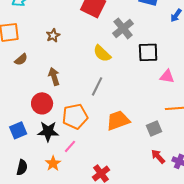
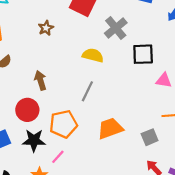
brown star: (53, 35) -> (46, 28), moved
yellow semicircle: (102, 53) -> (93, 55), turned 150

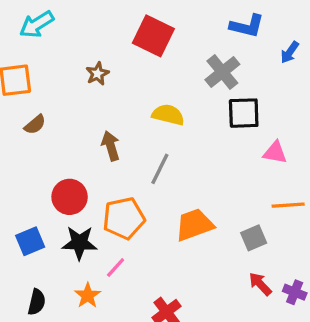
gray cross: (116, 28) -> (222, 72), moved
brown arrow: (40, 80) -> (111, 146), moved

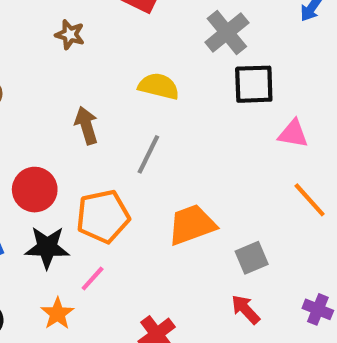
brown star: (97, 74) -> (70, 35), turned -30
orange line: (288, 205) -> (310, 200), turned 52
gray square: (254, 238) -> (252, 258), moved
red arrow: (260, 284) -> (246, 309), moved

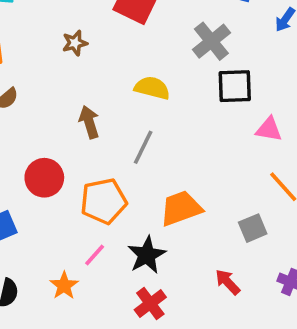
brown star: (70, 35) -> (75, 43), turned -30
black star: (47, 247) -> (147, 255), moved, turned -30
gray square: (252, 258) -> (253, 228), moved

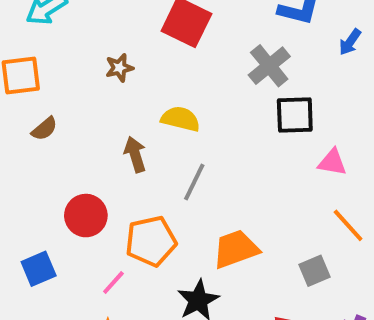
yellow semicircle: (152, 88) -> (180, 119), moved
pink line: (95, 255) -> (113, 283), moved

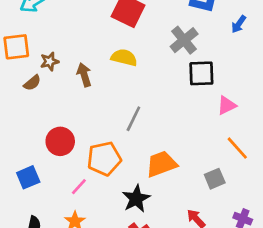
brown star: (119, 68) -> (50, 61), moved
yellow semicircle: (180, 119) -> (124, 57), moved
brown arrow: (135, 154) -> (84, 75), moved
pink triangle: (332, 162) -> (227, 105), turned -36

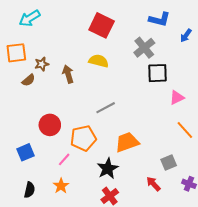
gray line: (133, 119) -> (106, 108), turned 36
gray square: (215, 179) -> (169, 162), moved

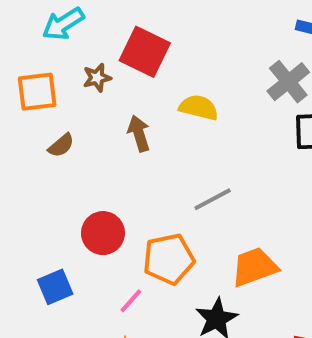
red square: (102, 25) -> (145, 52), moved
brown star: (42, 64) -> (97, 78), moved

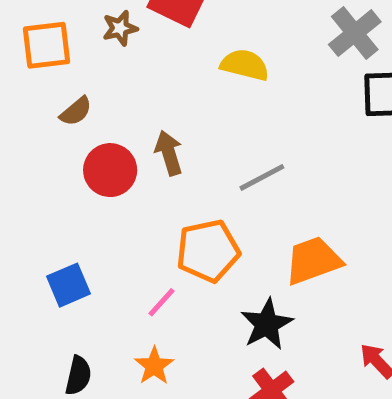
brown arrow: (139, 133) -> (169, 153), moved
red circle: (103, 233) -> (110, 170), moved

